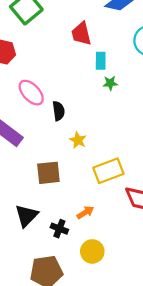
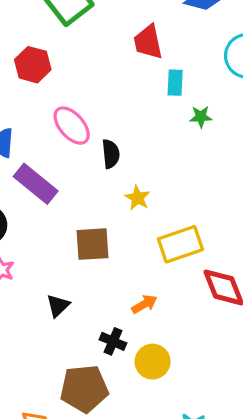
green star: (110, 83) -> (201, 117), moved
black triangle: (26, 216) -> (58, 306), size x0.7
black cross: (59, 229) -> (113, 341), moved

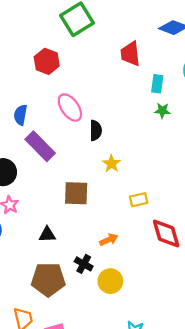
cyan rectangle: (175, 83) -> (157, 84), moved
yellow rectangle: (180, 244) -> (139, 200), size x0.6
black triangle: (58, 306) -> (47, 235), turned 36
brown pentagon: (84, 389) -> (48, 279), moved

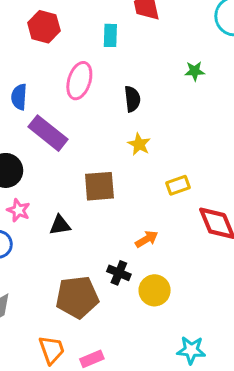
cyan rectangle: (157, 84) -> (110, 35), moved
pink ellipse: (70, 108) -> (79, 81), turned 60
black semicircle: (96, 130) -> (132, 99), moved
black triangle: (47, 235) -> (60, 225), moved

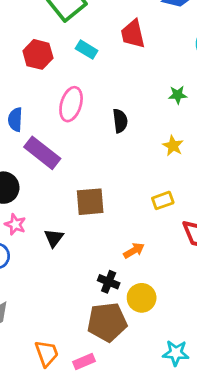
cyan rectangle: (110, 35) -> (87, 50), moved, turned -60
yellow star: (139, 144) -> (173, 146), moved
black triangle: (60, 225) -> (54, 238), turned -45
brown pentagon: (77, 297) -> (107, 322), moved

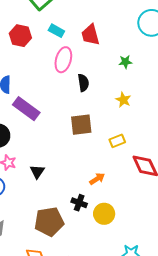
red trapezoid: (133, 34) -> (90, 35), moved
pink ellipse: (71, 104) -> (63, 60), moved
brown square: (90, 202) -> (81, 125), moved
brown pentagon: (107, 322) -> (49, 222), moved

